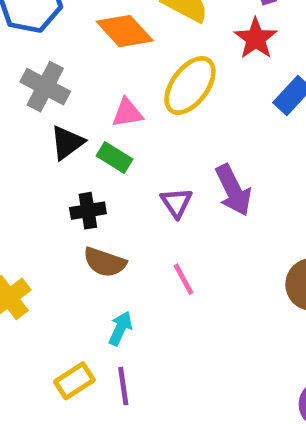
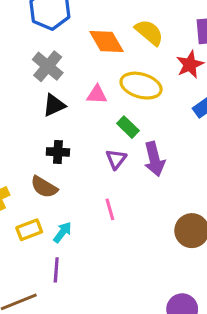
yellow ellipse: (190, 85) -> (141, 86), turned 57
green rectangle: (114, 158) -> (128, 127), moved
brown semicircle: (105, 262) -> (44, 187), moved
yellow rectangle: (74, 381) -> (29, 230), moved

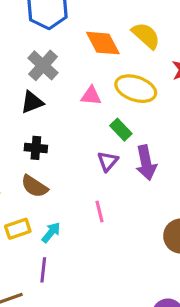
black triangle: (54, 105) -> (32, 102), moved
black cross: (58, 152) -> (36, 148), moved

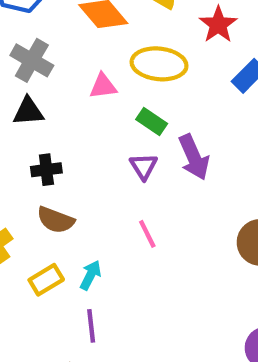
black triangle: (32, 102) -> (28, 111), turned 30

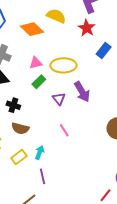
yellow ellipse: (159, 64) -> (63, 65), moved
green rectangle: (152, 121) -> (39, 82), moved, turned -72
black cross: (46, 170) -> (13, 105), turned 32

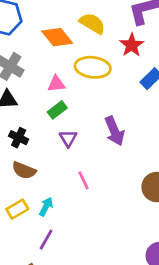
yellow ellipse: (63, 65) -> (93, 67), moved
purple triangle: (59, 99) -> (68, 138), moved
purple line: (42, 176) -> (46, 240), turned 35

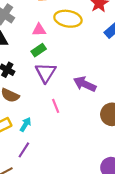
purple arrow: (114, 131) -> (85, 84), moved, turned 135
purple triangle: (68, 138) -> (46, 73), size x1.5

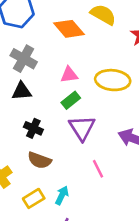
yellow ellipse: (68, 19) -> (113, 80), moved

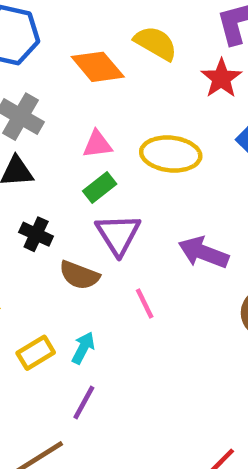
brown semicircle: (39, 160) -> (79, 275), moved

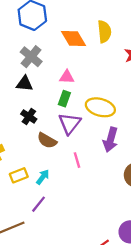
yellow semicircle: (156, 43) -> (104, 32), turned 45
yellow ellipse: (171, 154) -> (100, 107), moved
green rectangle: (100, 187) -> (64, 99), turned -42
purple arrow: (203, 252) -> (110, 140), turned -105

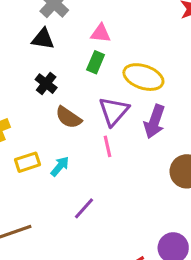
purple triangle: (70, 123) -> (114, 111), moved
purple line: (39, 204) -> (84, 208), moved

